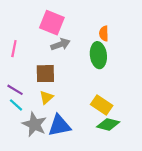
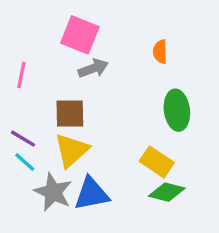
green ellipse: (98, 55) -> (177, 110), moved
yellow triangle: (46, 97) -> (72, 150), size x1.6

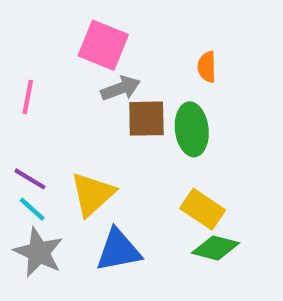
green ellipse: (177, 110) -> (192, 129), moved
brown square: (70, 113) -> (146, 119), moved
gray star: (53, 192) -> (39, 252), moved

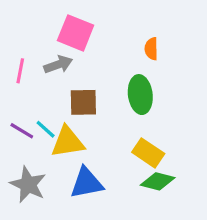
gray arrow: (121, 88) -> (58, 65), moved
brown square: (146, 119) -> (83, 102), moved
yellow triangle: (93, 194) -> (68, 142), turned 33
cyan line: (32, 209) -> (46, 129), moved

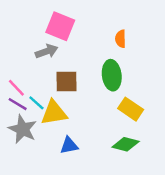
pink line: (20, 71) -> (16, 88), moved, turned -54
yellow rectangle: (148, 153) -> (131, 109), moved
blue triangle: (87, 183) -> (69, 146), size x0.7
gray star: (28, 185) -> (23, 129), moved

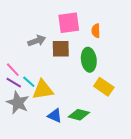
pink square: (60, 26) -> (69, 23), moved, turned -30
brown square: (67, 81) -> (61, 49), moved
green diamond: (126, 144) -> (79, 115), moved
blue triangle: (69, 146) -> (55, 116), turned 35

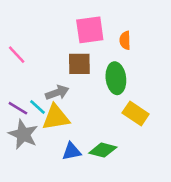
gray arrow: (37, 41) -> (57, 93), moved
pink line: (13, 70) -> (17, 55), moved
blue triangle: (55, 116) -> (72, 151), turned -35

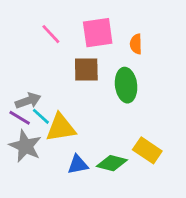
pink line: (17, 55) -> (51, 34), moved
gray arrow: (57, 93) -> (28, 101), moved
yellow rectangle: (136, 113) -> (147, 150), moved

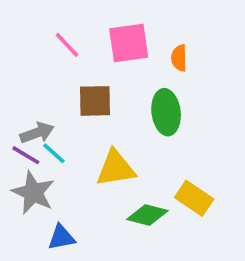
brown square: (86, 69) -> (95, 101), moved
yellow triangle: (61, 128) -> (116, 168), moved
blue triangle: (78, 165) -> (61, 237), moved

